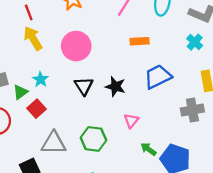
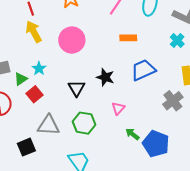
black triangle: (84, 86) -> (77, 88), moved
gray cross: (192, 110) -> (173, 101), turned -30

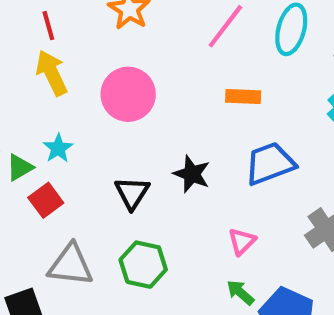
pink triangle: (118, 108) -> (242, 241), moved

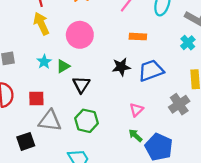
green triangle: (20, 167) -> (63, 66), moved
black star: (192, 174) -> (121, 67), moved, turned -30
red square: (46, 200) -> (36, 99), moved, turned 35

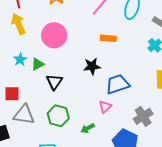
blue trapezoid: (151, 71) -> (118, 84), moved
gray cross: (179, 104) -> (143, 116), moved
green arrow: (135, 135) -> (88, 128), moved, turned -72

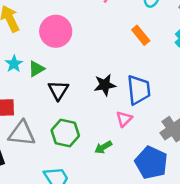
orange rectangle: (108, 38) -> (141, 35), moved, turned 49
black star: (92, 66) -> (105, 85), moved
blue trapezoid: (118, 84) -> (139, 90), turned 105

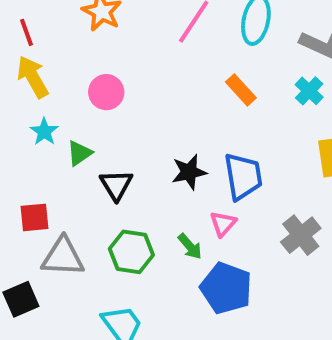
pink circle: (56, 31) -> (106, 92), size x0.7
cyan star: (14, 64) -> (44, 132), moved
green arrow: (103, 147) -> (190, 246), moved, turned -96
blue pentagon: (151, 163) -> (226, 288), moved

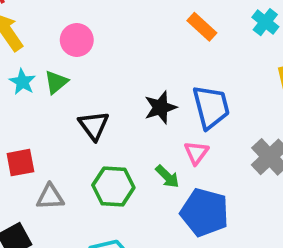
green triangle: (79, 153) -> (56, 82), moved
gray triangle: (63, 257) -> (50, 197), size x0.7

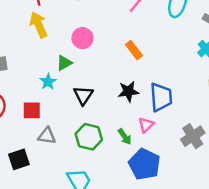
orange rectangle: (202, 27) -> (134, 50), moved
cyan star: (22, 82) -> (48, 82), moved

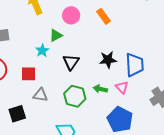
orange rectangle: (134, 50) -> (103, 16), moved
pink triangle: (146, 125) -> (122, 87), turned -32
green arrow: (125, 137) -> (100, 89), moved, turned 136

